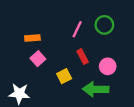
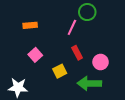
green circle: (104, 25) -> (87, 12), moved
orange rectangle: (32, 38) -> (30, 25), moved

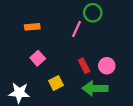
red rectangle: (77, 53) -> (84, 66), moved
yellow square: (60, 71) -> (56, 83), moved

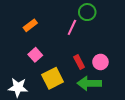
orange rectangle: (32, 27) -> (30, 25), turned -32
yellow square: (56, 83) -> (53, 78), size x1.5

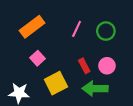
green circle: (87, 12) -> (106, 31), moved
orange rectangle: (30, 25) -> (32, 27), size x1.6

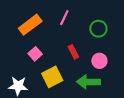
pink line: (77, 29) -> (64, 18), moved
red rectangle: (84, 66) -> (73, 52), moved

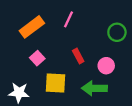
green circle: (98, 29) -> (117, 32), moved
yellow square: (52, 77) -> (56, 83), turned 30

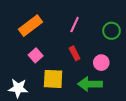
pink line: (68, 19) -> (75, 25), moved

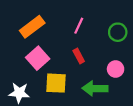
pink square: (36, 55) -> (38, 58), size x1.5
pink circle: (101, 63) -> (116, 69), moved

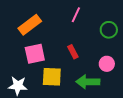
pink line: (79, 26) -> (76, 15), moved
pink square: (38, 58) -> (35, 54), turned 30

